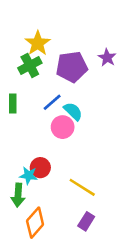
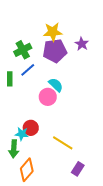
yellow star: (38, 43) -> (53, 32), moved, turned 30
blue line: (52, 102) -> (28, 70), moved
purple rectangle: (86, 221) -> (78, 169), moved

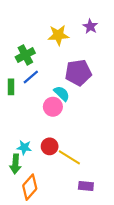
purple star: (82, 44) -> (90, 26), moved
purple pentagon: (55, 51) -> (78, 73), moved
red circle: (31, 128) -> (50, 146), moved
purple rectangle: (78, 169) -> (86, 186), turned 64

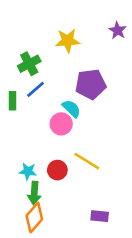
purple star: (90, 26) -> (118, 30), moved
yellow line: (69, 157) -> (87, 161), moved
green arrow: (15, 164) -> (34, 193), moved

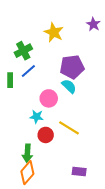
yellow star: (68, 41) -> (54, 32), turned 30
cyan semicircle: (71, 109) -> (69, 86), moved
cyan star: (28, 171) -> (36, 117), moved

